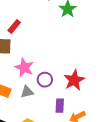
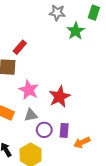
purple circle: (45, 80) -> (44, 130), moved
red star: (74, 80) -> (60, 97), moved

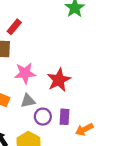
pink star: (29, 90) -> (25, 73), turned -30

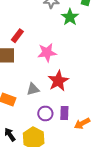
pink star: (25, 73) -> (47, 53), moved
gray triangle: (28, 101) -> (33, 89), moved

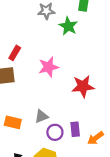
red star: (58, 81) -> (83, 86), moved, turned 30
gray triangle: (33, 89) -> (41, 116), moved

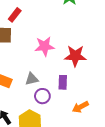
pink star: (49, 67) -> (45, 46), moved
purple rectangle: (75, 129) -> (63, 82), moved

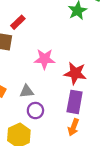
purple rectangle: (63, 82) -> (75, 102), moved, size x1.5
orange arrow: (80, 107) -> (73, 127), turned -49

